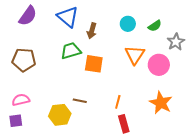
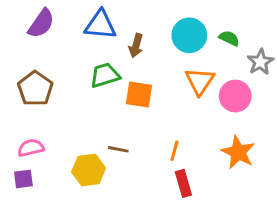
blue triangle: (68, 17) -> (100, 25), turned -35
cyan circle: (128, 24) -> (189, 35), size x1.5
green semicircle: (155, 26) -> (229, 38), turned -120
brown pentagon: (24, 60) -> (35, 89), turned 30

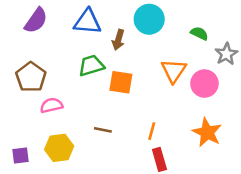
cyan circle: (189, 35) -> (149, 19), moved
pink semicircle: (31, 148) -> (51, 105), moved
yellow hexagon: (89, 170) -> (59, 148), moved

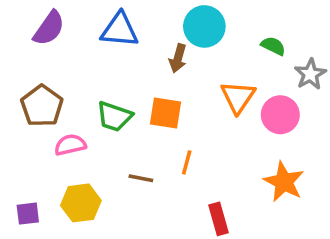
brown arrow: (118, 40) -> (178, 58), moved
green trapezoid: (91, 66) -> (114, 116), moved, turned -144
orange line: (152, 131) -> (187, 162), moved

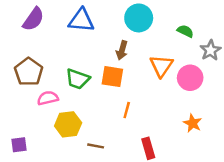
brown arrow: (178, 58) -> (122, 50), moved
brown line: (141, 178) -> (96, 146), moved
orange star: (284, 182) -> (193, 123), size x0.7
yellow hexagon: (81, 203) -> (68, 124), moved

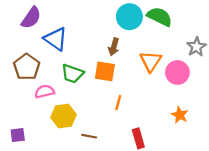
blue triangle: (81, 20) -> (56, 39), moved, turned 30
green semicircle: (185, 31) -> (160, 17), moved, size x1.6

